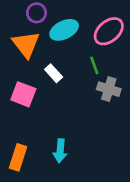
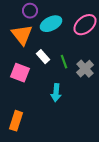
green line: (94, 65) -> (64, 62), moved
gray cross: (109, 89) -> (85, 69), turned 30
cyan arrow: (60, 151) -> (56, 93), moved

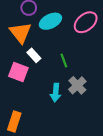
white rectangle: (43, 57) -> (34, 55), moved
gray cross: (85, 69) -> (77, 85), moved

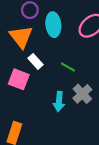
cyan ellipse: (50, 21) -> (53, 25), turned -70
green line: (64, 61) -> (68, 67), turned -40

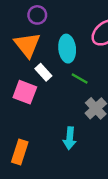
cyan ellipse: (53, 25) -> (67, 49), moved
cyan arrow: (59, 102) -> (70, 138), moved

